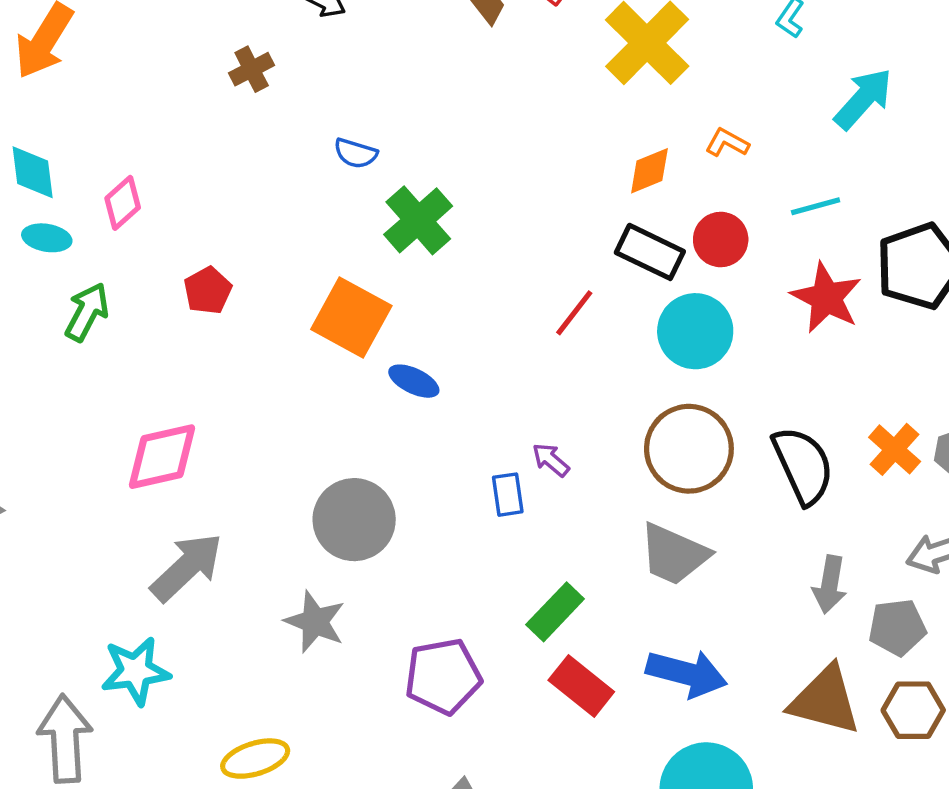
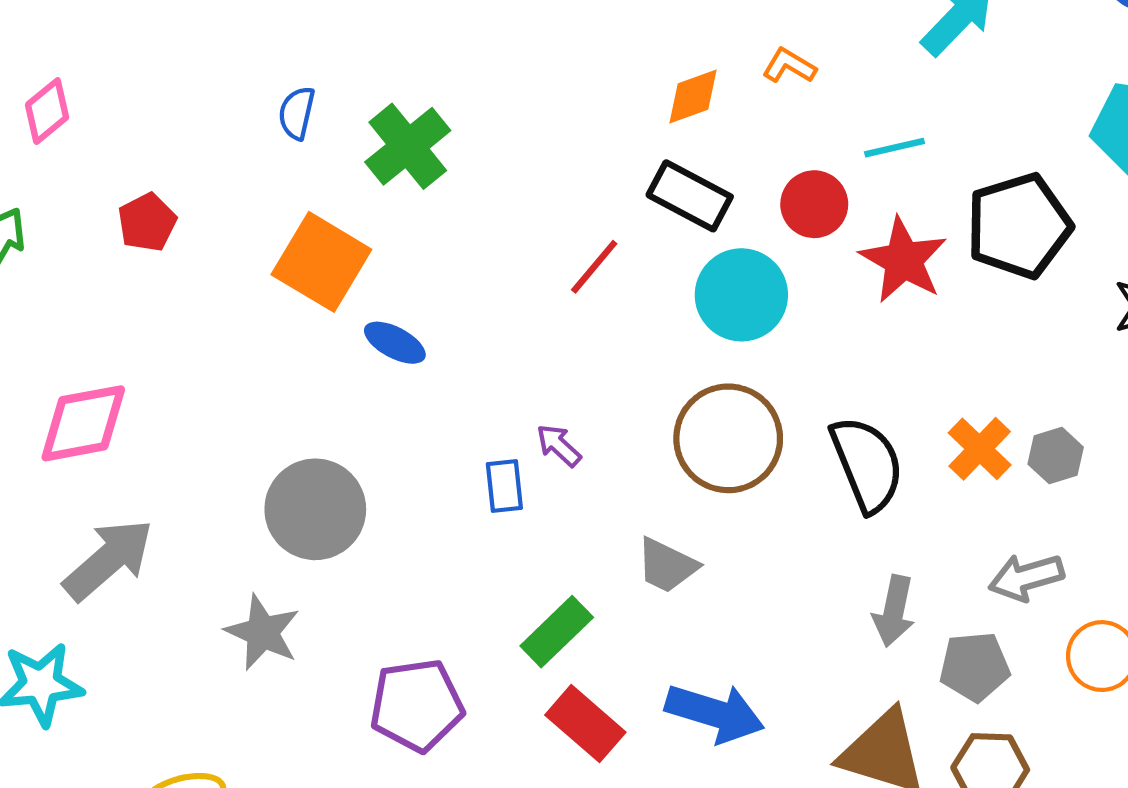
blue semicircle: (356, 153) -> (297, 113), moved, turned 84
red circle: (721, 240) -> (814, 204), moved
gray trapezoid: (674, 554) -> (667, 565), moved, size x0.7

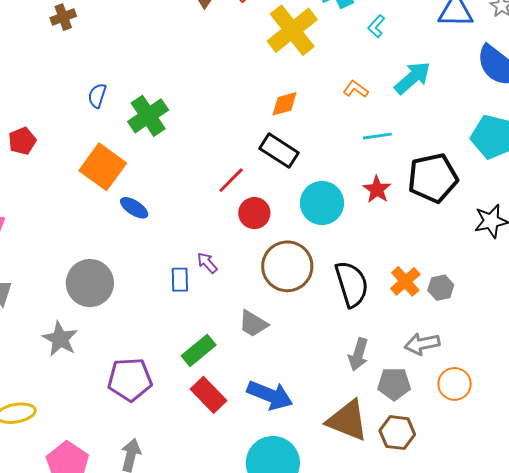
orange L-shape: (789, 66) -> (356, 89), moved
red circle: (814, 204) -> (254, 213), moved
red star: (903, 260) -> (377, 189), size x0.7
cyan circle: (741, 295) -> (322, 203), moved

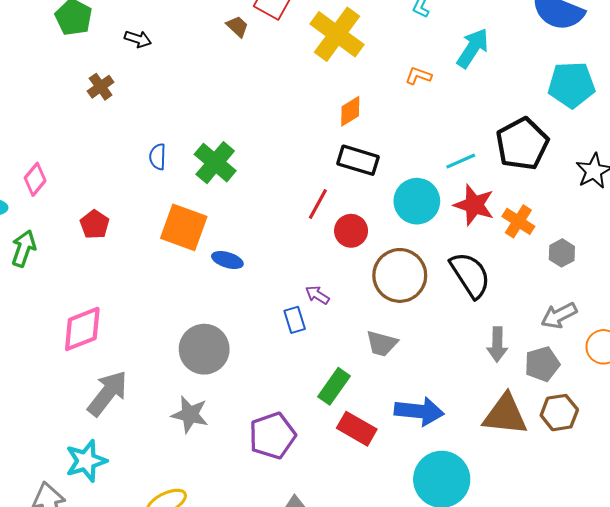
cyan line: (377, 136) -> (461, 161), moved
red star: (377, 189) -> (474, 205), moved, size x1.4
orange cross: (405, 281) -> (518, 221), moved

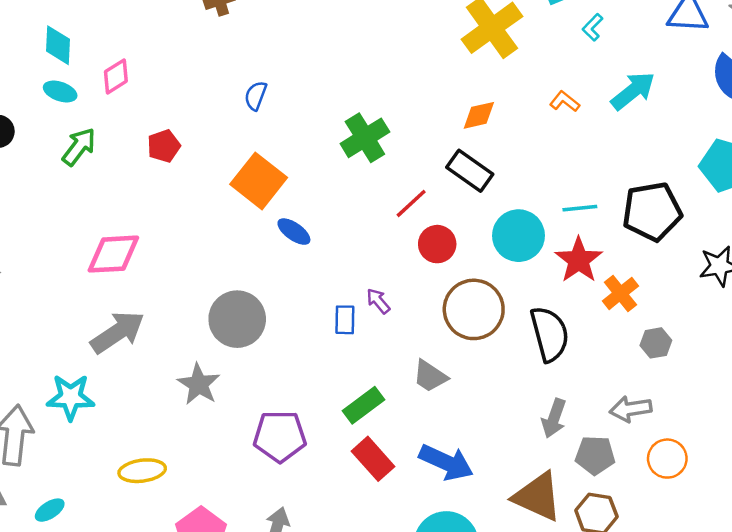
green cross: (215, 163) -> (365, 138), moved

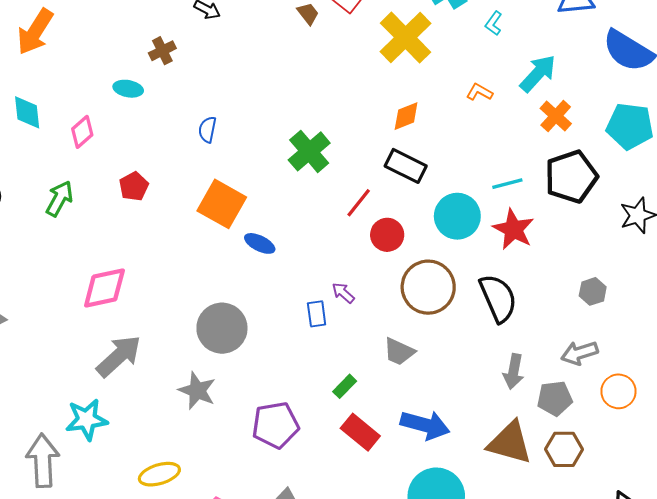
cyan ellipse: (60, 92) -> (128, 89), moved
orange cross: (620, 293) -> (556, 116), moved
green rectangle: (364, 405) -> (345, 386), size x0.7

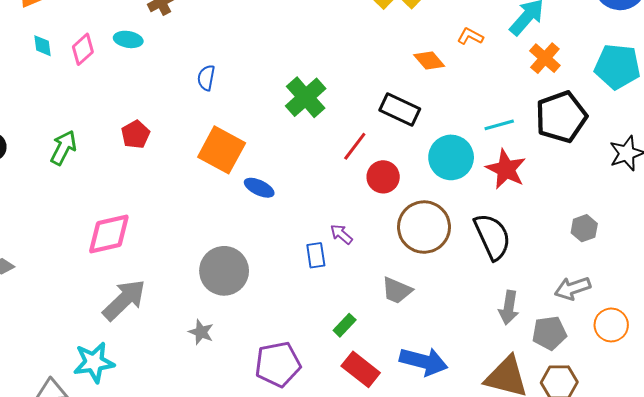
cyan diamond: (27, 112) -> (42, 46), moved, size x0.7
orange diamond: (406, 116) -> (429, 61), moved, turned 72
pink diamond: (82, 132) -> (83, 49), moved
gray star: (197, 391) -> (201, 332), size x0.7

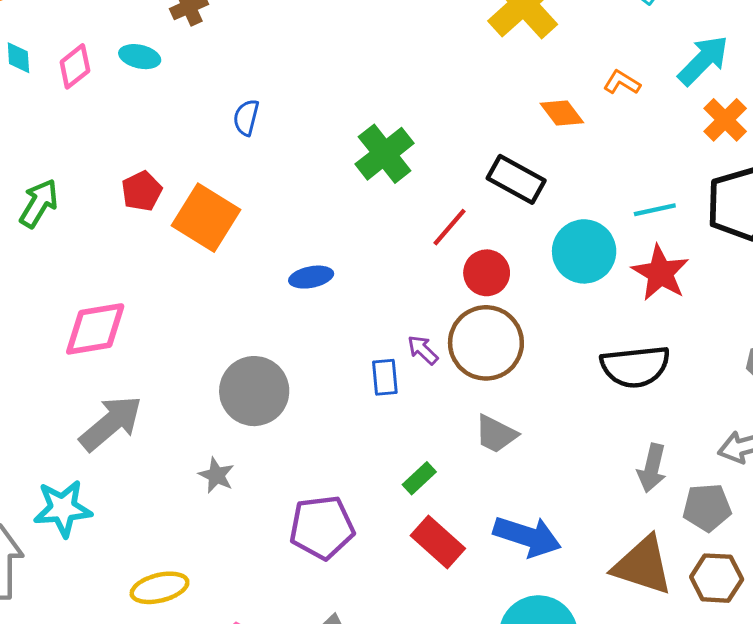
orange square: (222, 150) -> (206, 218), moved
blue ellipse: (259, 188) -> (311, 277), turned -40
brown circle: (424, 227) -> (486, 343), moved
black semicircle: (492, 237) -> (635, 367), turned 105

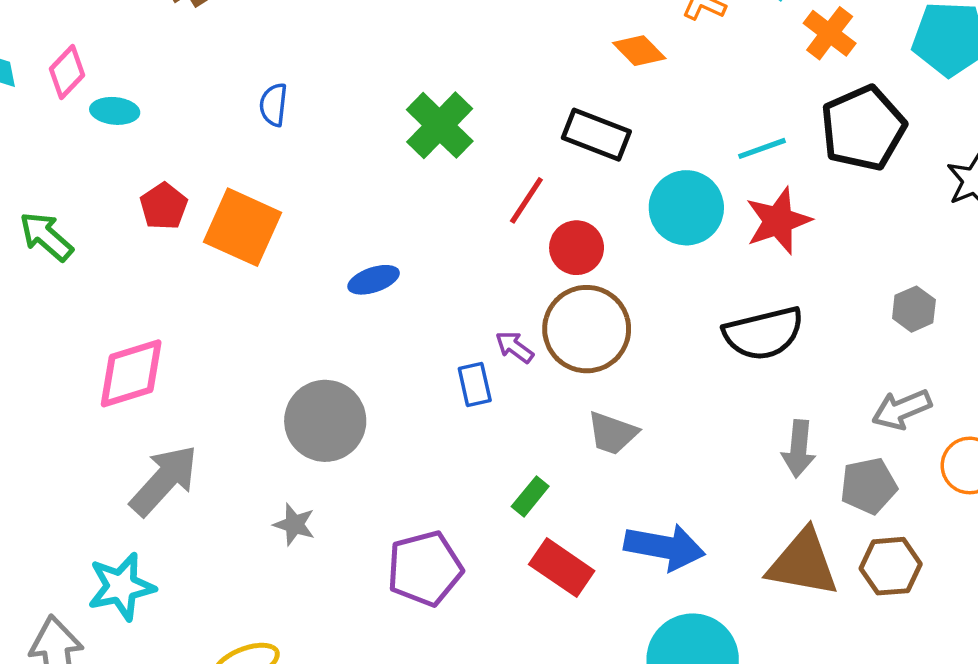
cyan ellipse: (140, 57) -> (115, 111), moved
green arrow: (39, 203) -> (46, 236), turned -72
red star: (660, 273) -> (778, 221), turned 30

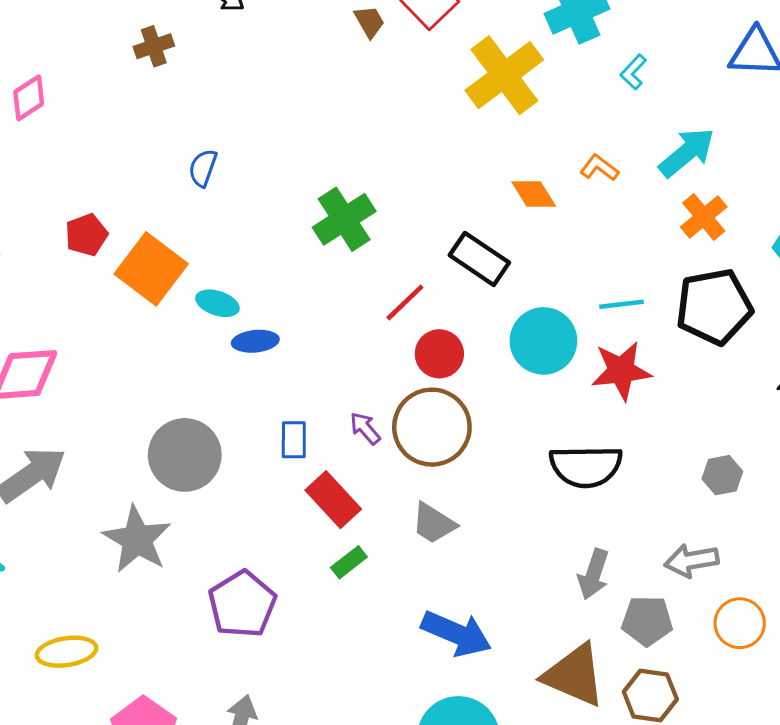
cyan ellipse: (115, 111) -> (217, 303), moved
blue rectangle: (475, 385) -> (294, 440), moved
gray star: (294, 524) -> (137, 539), size x1.8
red rectangle: (562, 568) -> (333, 500), moved
purple pentagon: (425, 569) -> (242, 604), turned -30

